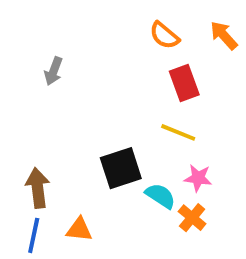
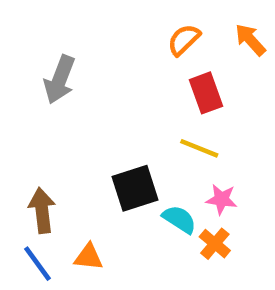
orange semicircle: (164, 35) -> (184, 40), turned 96
gray arrow: (53, 71) -> (60, 80), size x1.5
blue line: (34, 235) -> (37, 264), turned -48

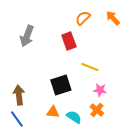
red rectangle: (206, 93) -> (69, 41), moved
cyan semicircle: (179, 219) -> (74, 117), moved
orange triangle: (88, 257) -> (53, 112), moved

